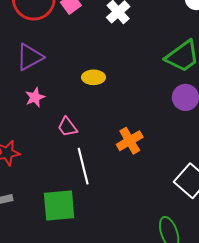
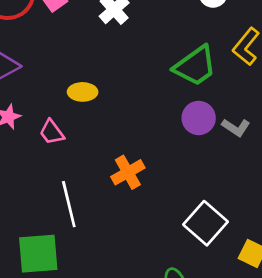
pink trapezoid: (67, 127) -> (52, 132), moved

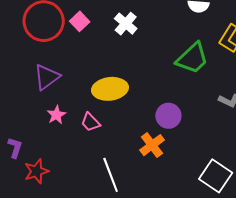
yellow ellipse: (83, 92) -> (110, 89), size x1.6
purple circle: (199, 118) -> (168, 116), moved

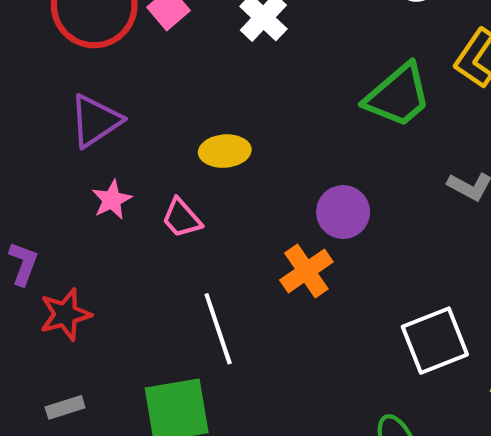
yellow ellipse: (110, 89) -> (225, 151), size x0.7
white square: (216, 176) -> (435, 341), turned 32

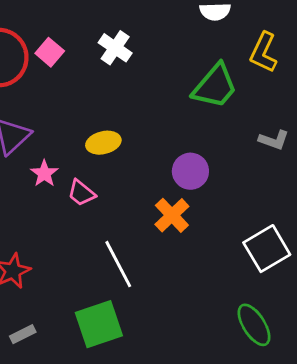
pink star: (112, 200) -> (44, 173), moved

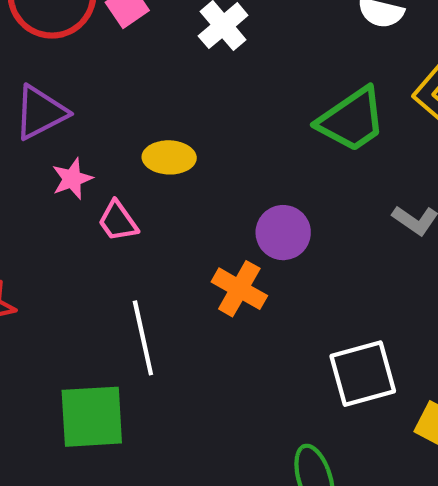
orange cross: (172, 215) -> (239, 289), turned -32

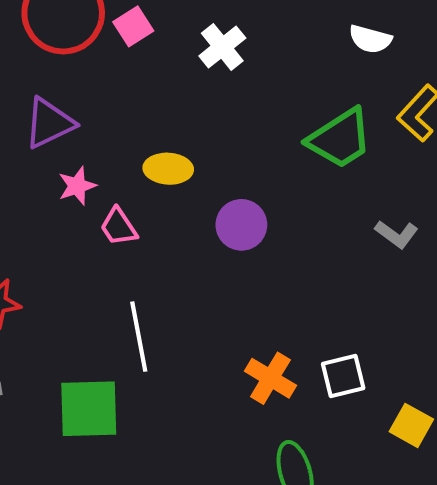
purple circle: (283, 233) -> (241, 225), moved
orange cross: (239, 289) -> (270, 378), moved
white square: (363, 374) -> (343, 376), size x0.7

